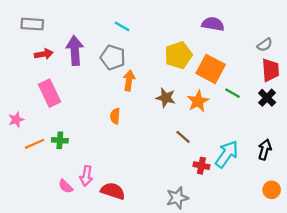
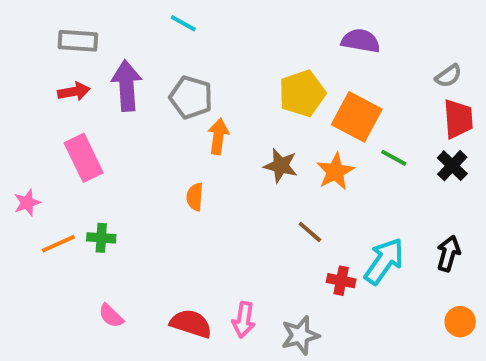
gray rectangle: (32, 24) -> (78, 41), moved
cyan line: (122, 26) -> (183, 23), moved
pink arrow: (86, 176) -> (244, 320), moved

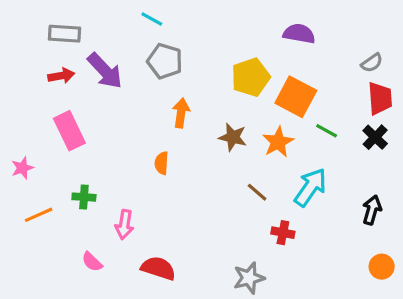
purple arrow: (127, 86) -> (105, 71), turned 141
gray pentagon: (191, 97) -> (165, 61), moved
orange line: (58, 244) -> (39, 215), moved
cyan arrow: (384, 261) -> (310, 187), moved
pink arrow: (244, 320) -> (124, 225), moved

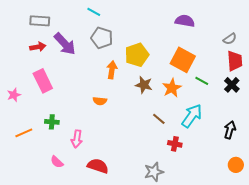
yellow pentagon: (251, 77) -> (137, 55), moved
orange semicircle: (162, 163) -> (100, 101), turned -88
pink star: (22, 168) -> (14, 95), moved

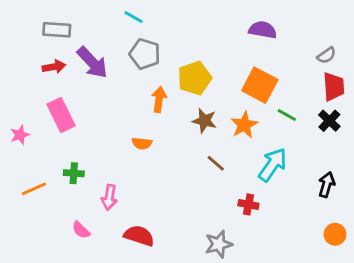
brown line: (159, 119) -> (216, 163), moved

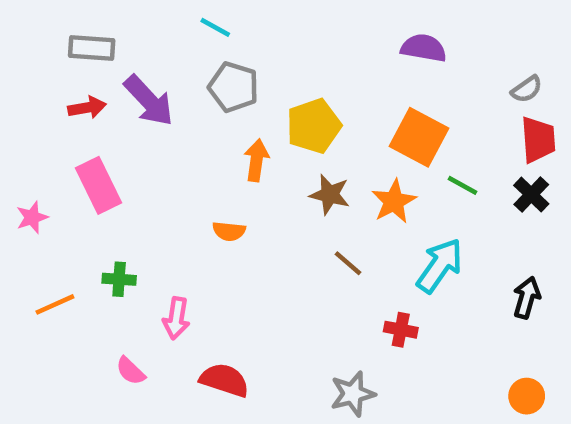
orange circle: (335, 234) -> (527, 396), moved

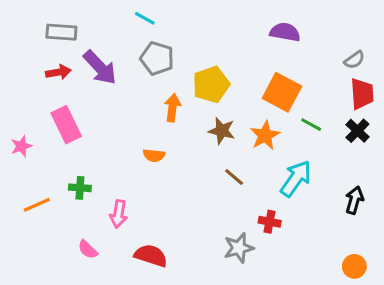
gray star: (353, 394) -> (239, 248), moved

